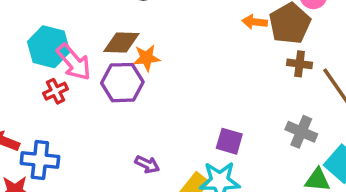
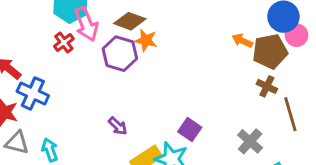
red cross: (56, 91) -> (64, 42), turned -30

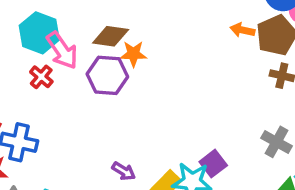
purple arrow: (118, 126) -> (124, 171), moved
purple square: (190, 129) -> (213, 164), moved, turned 30

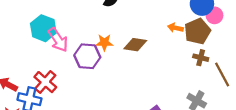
brown diamond: (111, 36) -> (135, 45), moved
red cross: (41, 77) -> (45, 82), moved, size x1.5

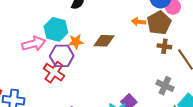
cyan hexagon: (43, 28) -> (56, 29), moved
pink arrow: (58, 40) -> (34, 44), turned -65
red cross: (45, 82) -> (54, 72), moved

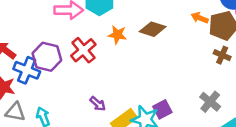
orange star: (76, 42) -> (117, 35), moved
purple hexagon: (62, 56) -> (47, 57), moved

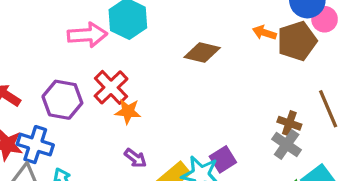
orange star: (117, 35) -> (128, 111), moved
brown cross: (222, 55) -> (289, 123), moved
blue cross: (27, 70) -> (35, 145), moved

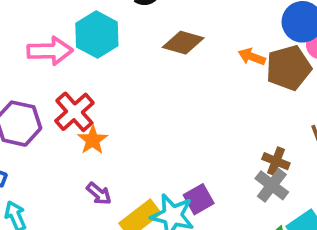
brown diamond: (202, 52) -> (183, 43), moved
orange star: (128, 111) -> (93, 140), turned 30

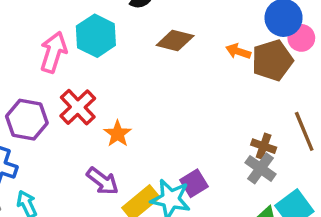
pink arrow: (50, 51) -> (53, 52), turned -69
orange star: (93, 140) -> (118, 134), moved
purple arrow: (99, 194) -> (103, 181), size x1.4

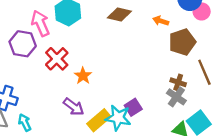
pink arrow: (53, 52) -> (40, 23), turned -40
brown pentagon: (272, 60) -> (182, 42), moved
purple hexagon: (27, 120) -> (23, 44), moved

